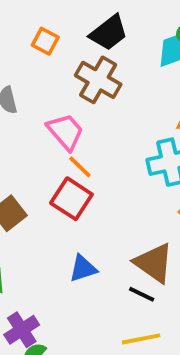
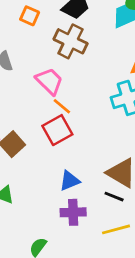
red square: (71, 199) -> (57, 130), turned 32
purple cross: (22, 330) -> (73, 212), moved, turned 35

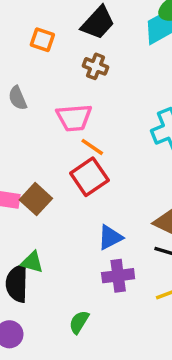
brown cross: (71, 41) -> (95, 66), size x0.6
pink trapezoid: (49, 81) -> (74, 118), turned 136

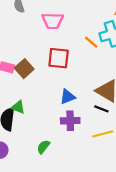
orange line: (92, 147) -> (91, 42), moved
red square: (89, 177) -> (59, 58), turned 35

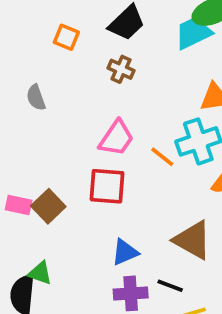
pink trapezoid: (53, 21) -> (116, 138), moved, turned -55
black line: (101, 109) -> (170, 286), moved

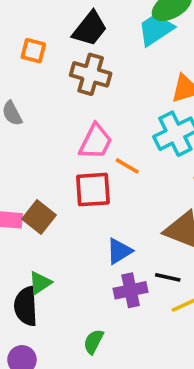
brown cross: (121, 69) -> (91, 74), size x1.5
orange line: (162, 157) -> (127, 166), moved
green triangle: (40, 273) -> (40, 283), turned -45

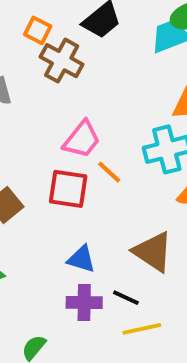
brown cross: (91, 74) -> (62, 61), moved
blue triangle: (119, 251) -> (81, 259), turned 36

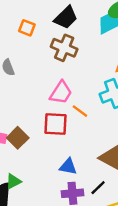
brown cross: (62, 61) -> (64, 48), moved
black line: (126, 298) -> (98, 188), turned -63

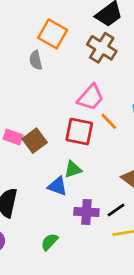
orange square: (27, 28) -> (53, 34), moved, size x1.5
blue triangle: (68, 167) -> (57, 186), moved
green triangle: (13, 181) -> (73, 169), moved

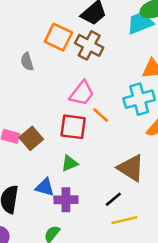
orange square: (53, 34) -> (58, 37), moved
blue triangle: (57, 186) -> (45, 187), moved
purple cross: (86, 212) -> (66, 200), moved

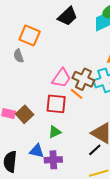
orange square: (58, 37) -> (30, 35), moved
brown cross: (89, 45) -> (83, 79), moved
black line: (113, 199) -> (95, 150), moved

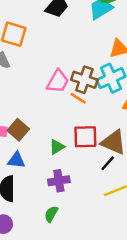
red square: (56, 104) -> (85, 137), moved
blue triangle: (37, 151) -> (16, 160), moved

